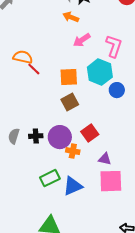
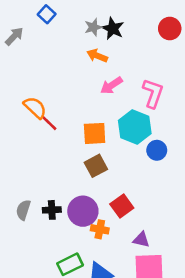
orange semicircle: (23, 57) -> (35, 108), turned 30

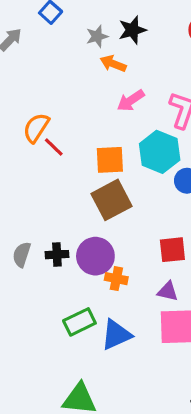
gray star: (93, 27) -> (97, 36), moved
black star: (113, 28) -> (132, 30), turned 30
orange semicircle: (35, 108) -> (36, 128), turned -100
brown square: (96, 166) -> (111, 200), size x1.4
red square: (122, 206) -> (172, 250), moved, turned 30

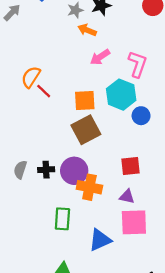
orange cross: (116, 279) -> (89, 187), size x1.5
green rectangle: (79, 322) -> (62, 219), turned -60
blue triangle: (116, 335) -> (100, 240), moved

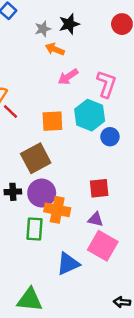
brown square: (86, 130) -> (36, 158), moved
green rectangle: (62, 219) -> (34, 229), moved
pink square: (134, 222) -> (103, 246), turned 32

